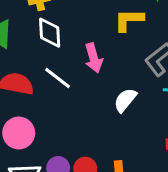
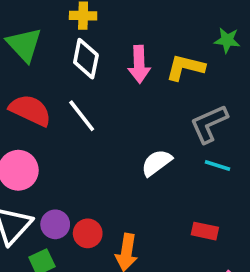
pink arrow: (94, 58) -> (139, 64), moved

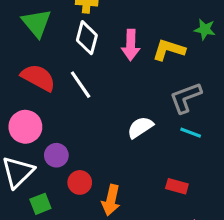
purple circle: (55, 224) -> (56, 155), moved

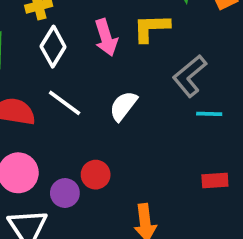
white diamond: (87, 38) -> (53, 47), turned 36
white semicircle: (140, 127) -> (123, 106), moved
red circle: (80, 182) -> (96, 175), moved

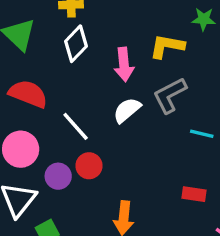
pink arrow: (106, 38) -> (124, 64), moved
gray L-shape: (190, 76) -> (170, 95), moved
white line: (65, 103) -> (76, 126), moved

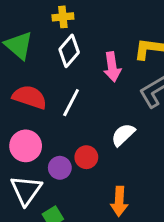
white semicircle: (127, 110) -> (123, 135), moved
white line: (76, 126) -> (71, 103), moved, turned 72

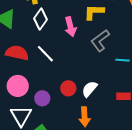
white line: (71, 103) -> (45, 54), turned -66
white semicircle: (123, 135) -> (90, 89), moved
red circle: (86, 157) -> (68, 88), moved

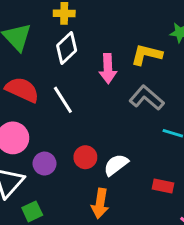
gray L-shape: (100, 40) -> (147, 98), turned 65

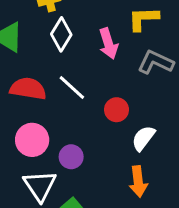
red circle: (85, 157) -> (117, 110), moved

